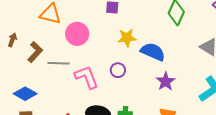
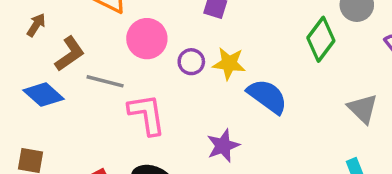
purple circle: (118, 70) -> (191, 62), moved
purple star: (166, 81) -> (223, 146), moved
blue diamond: (25, 94) -> (44, 95), moved

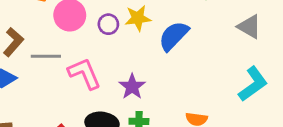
blue semicircle: (267, 96) -> (174, 36), turned -68
purple star: (223, 146) -> (132, 87), moved

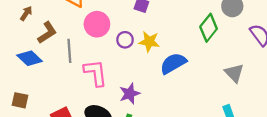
gray line: (46, 56) -> (69, 51), turned 70

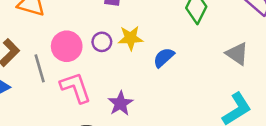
pink circle: (97, 24) -> (67, 46), moved
blue semicircle: (173, 63) -> (164, 58), size x0.7

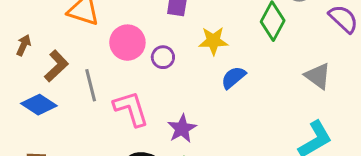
yellow star: (130, 38) -> (213, 41), moved
pink circle: (67, 46) -> (127, 43), moved

